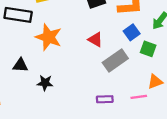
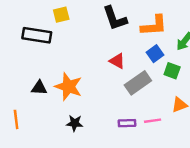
orange star: (49, 37) -> (68, 87), moved
black star: (45, 83) -> (75, 123), moved
pink line: (139, 97) -> (153, 121), moved

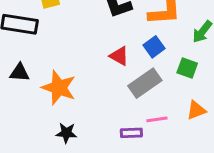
blue square: (155, 54) -> (154, 47), moved
black triangle: (39, 88) -> (20, 73), moved
pink line: (153, 121) -> (157, 119), moved

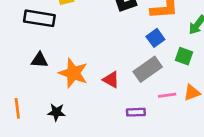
red triangle: (119, 56) -> (111, 80), moved
pink line: (157, 119) -> (167, 95), moved
black star: (66, 133) -> (56, 112), moved

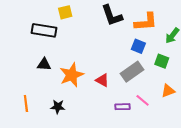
blue square: (155, 38) -> (138, 46), turned -32
orange star: (73, 73) -> (72, 75), turned 30
pink line: (167, 95) -> (143, 100), moved, turned 48

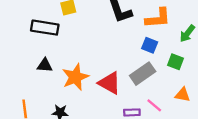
red triangle: (102, 80) -> (110, 83), size x1.5
orange triangle: (168, 91) -> (183, 95), turned 32

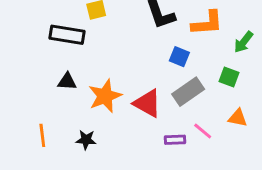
blue square: (150, 45) -> (179, 57), moved

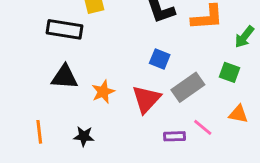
blue square: (179, 57) -> (160, 59), moved
black triangle: (67, 81) -> (65, 77), size x1.4
orange star: (105, 96) -> (103, 92), size x0.7
red triangle: (147, 103) -> (146, 99), turned 44

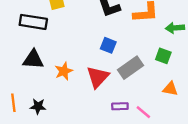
green arrow: (244, 37) -> (175, 28), turned 48
pink line: (203, 127) -> (143, 112), moved
black star: (84, 136) -> (38, 106), moved

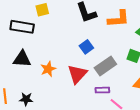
blue square: (108, 45) -> (86, 47), turned 32
purple rectangle: (120, 106) -> (102, 90), moved

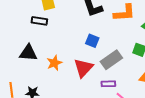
black rectangle: (22, 27) -> (39, 21), moved, size x0.7
blue square: (86, 47) -> (92, 41), turned -32

